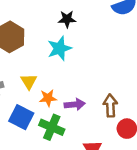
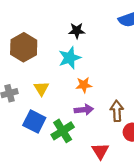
orange star: (48, 98) -> (84, 85), moved
green cross: (52, 127) -> (63, 131), turned 35

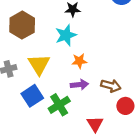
yellow triangle: (41, 88) -> (39, 64), size x1.5
brown arrow: (117, 111) -> (111, 86), turned 108
blue square: (34, 122) -> (32, 96), turned 30

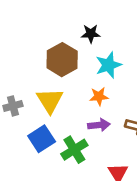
brown hexagon: (22, 25) -> (62, 60), moved
cyan star: (66, 35) -> (108, 65), moved

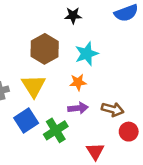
black star: (91, 34) -> (73, 15), moved

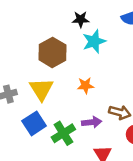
cyan star: (87, 54) -> (94, 41), moved
purple arrow: (78, 108) -> (92, 122), moved

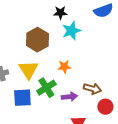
blue square: (34, 123) -> (22, 98), turned 30
green cross: (63, 133) -> (46, 88), moved

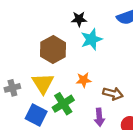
brown arrow: (92, 89) -> (113, 94), moved
purple arrow: (69, 97) -> (99, 117), moved, turned 91
blue square: (22, 98) -> (36, 115), turned 30

